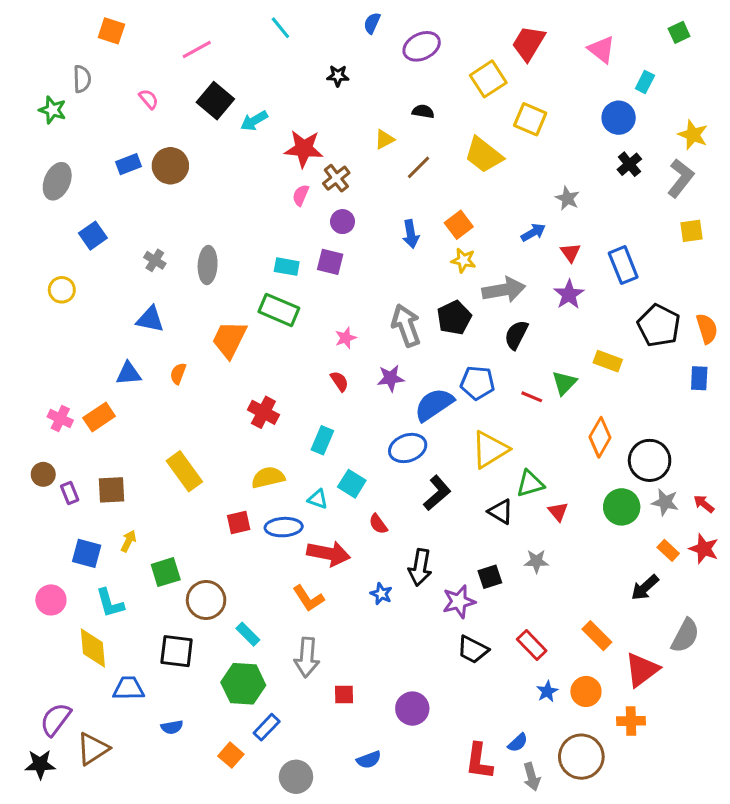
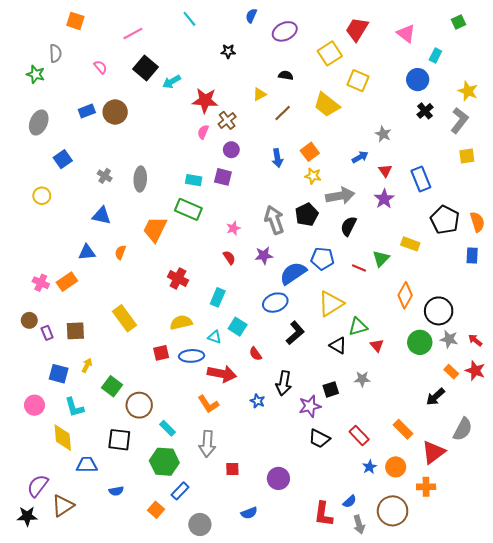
green square: (166, 572) -> (112, 386), turned -36

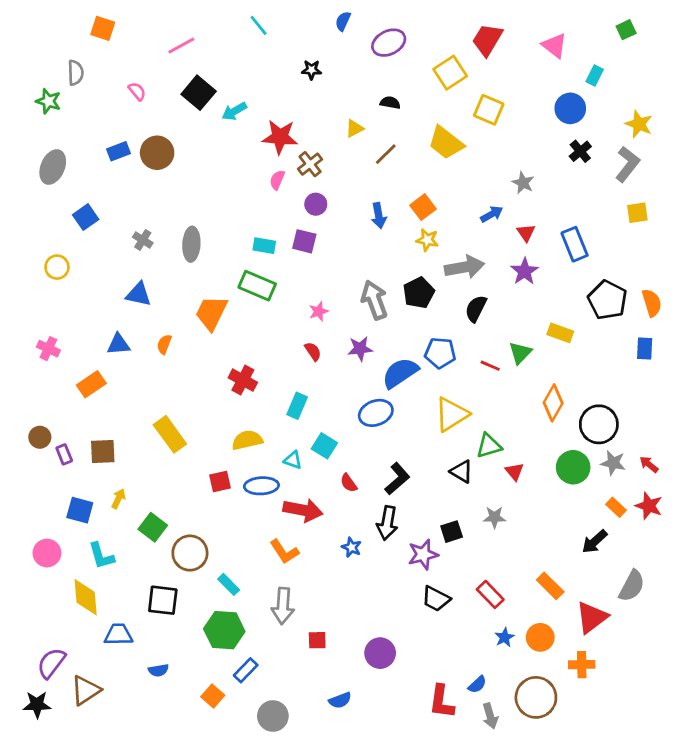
pink cross: (41, 283) -> (48, 349), moved
black L-shape: (295, 333) -> (397, 479), moved

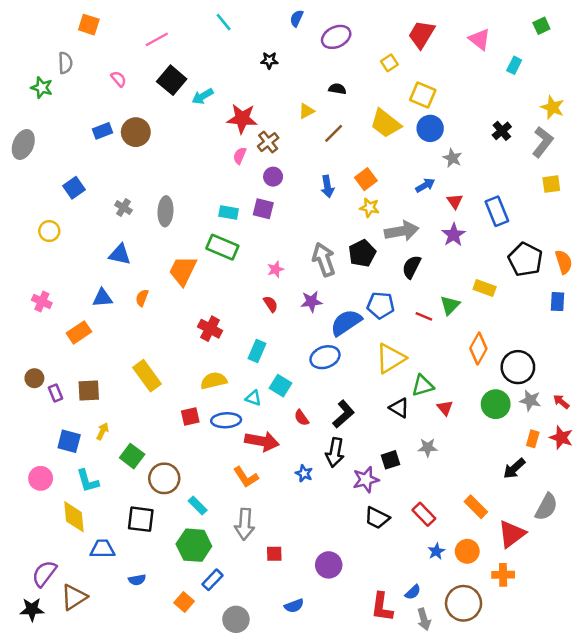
yellow square: (450, 73) -> (389, 63), size x0.6
blue circle: (570, 108) -> (430, 128), moved
gray ellipse: (53, 167) -> (23, 144), moved
orange rectangle: (616, 507) -> (533, 439), turned 63

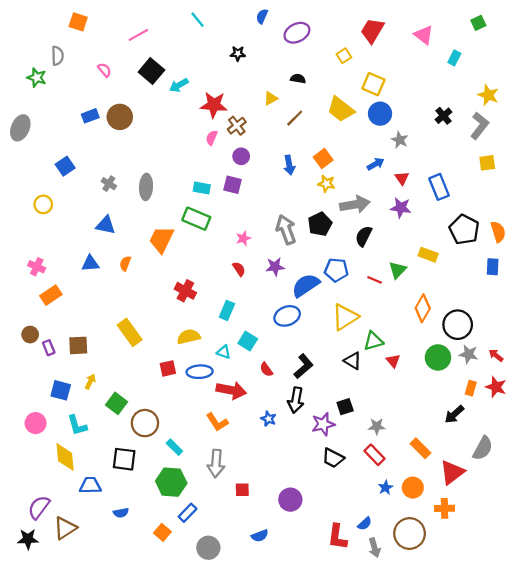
purple star: (454, 235) -> (401, 208), turned -30
orange rectangle: (79, 332) -> (51, 295), moved
gray star: (428, 447) -> (377, 426), moved

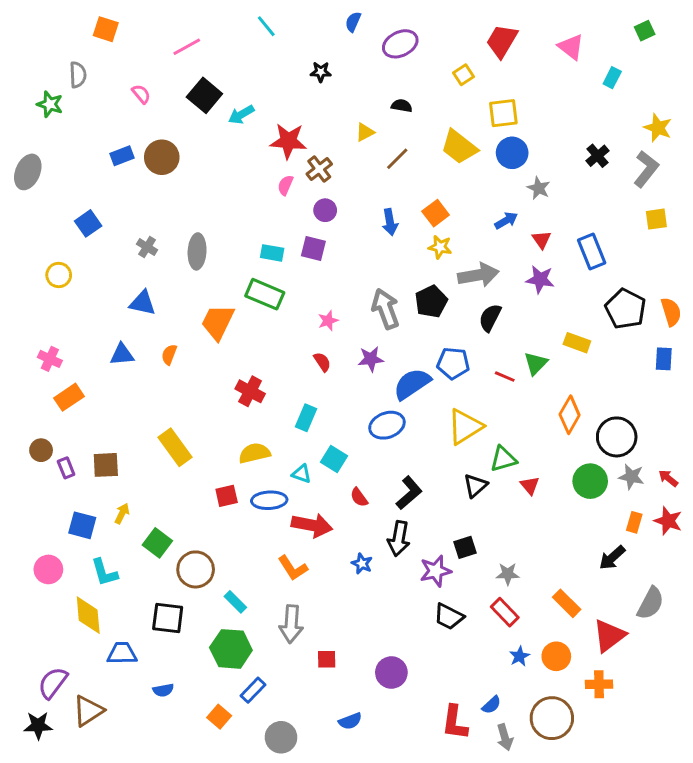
yellow square: (373, 84) -> (503, 113), turned -30
black triangle: (353, 361) -> (475, 486), turned 48

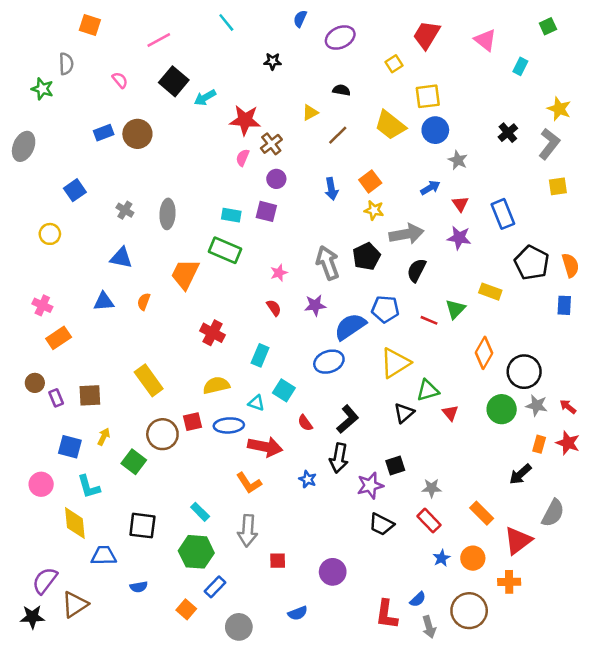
brown circle: (196, 569) -> (162, 434), moved

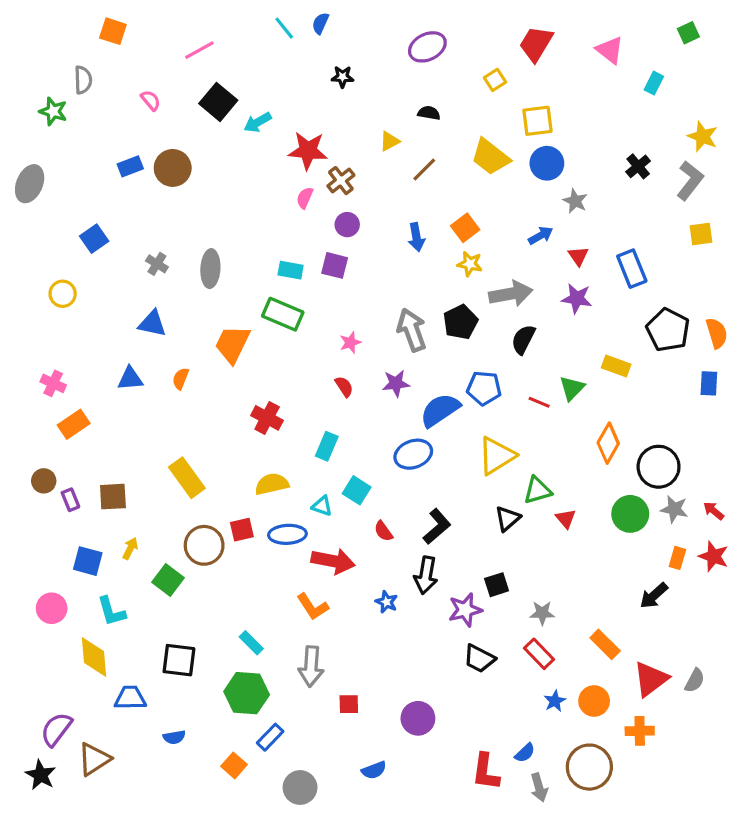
blue semicircle: (300, 19) -> (320, 23), moved
gray semicircle: (553, 513) -> (695, 681), moved, size x0.7
black star: (32, 617) -> (41, 775), turned 30

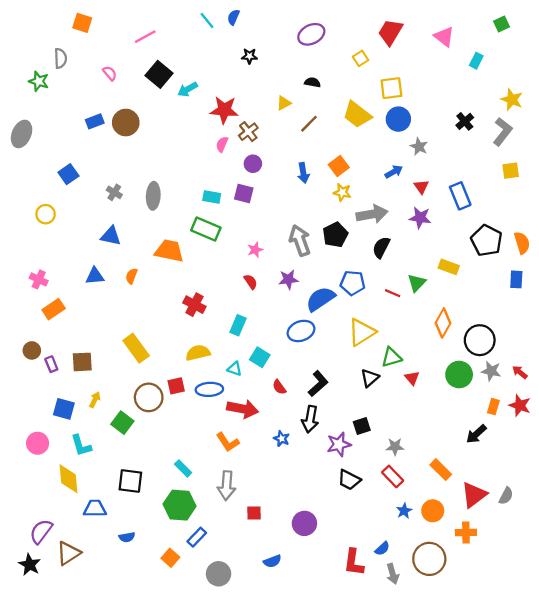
orange trapezoid: (232, 344) -> (169, 251), turned 76

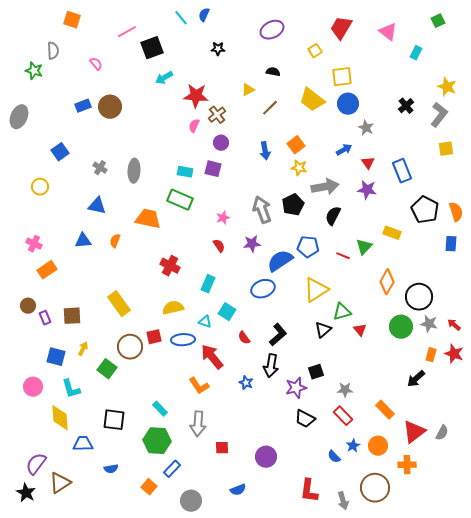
black square: (159, 74) -> (152, 48), moved, turned 30
red arrow: (243, 409) -> (212, 357), turned -140
blue semicircle: (382, 549) -> (334, 457), moved, turned 88

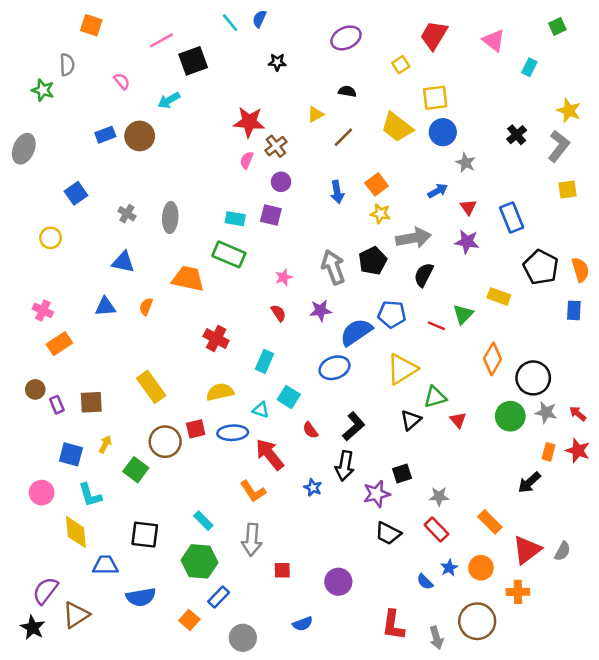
cyan arrow: (164, 78) -> (169, 100), moved
blue semicircle: (111, 469) -> (141, 597), size x1.6

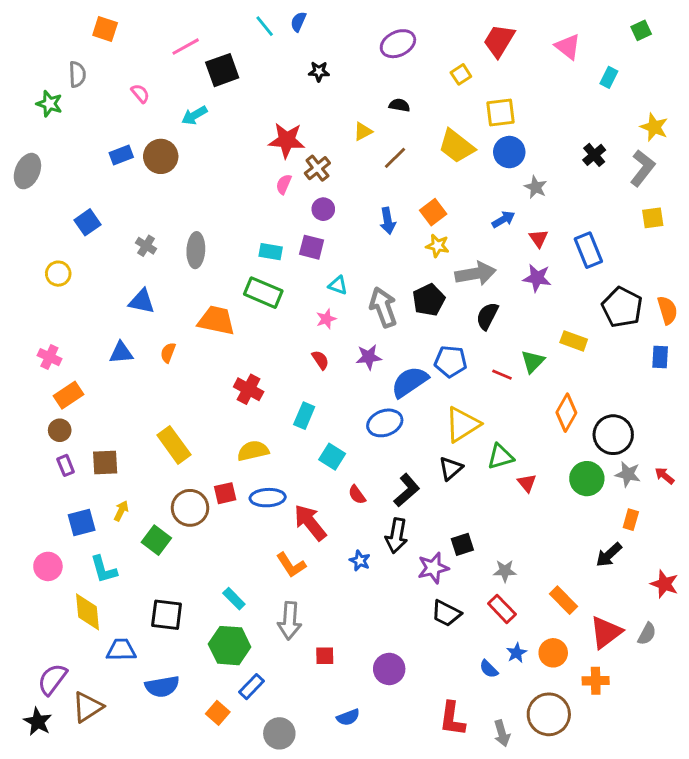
brown circle: (35, 389) -> (60, 430), moved
cyan triangle: (261, 410) -> (338, 285), moved
black triangle: (411, 420) -> (451, 468), moved
red star: (578, 451) -> (664, 584), moved
blue square: (71, 454) -> (82, 523), turned -30

